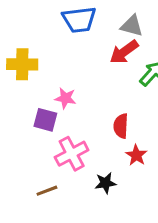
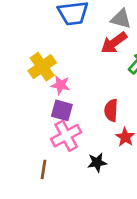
yellow cross: (22, 64) -> (42, 67), moved, turned -36
purple square: (45, 120) -> (62, 110), moved
brown line: (47, 191) -> (44, 169), turned -60

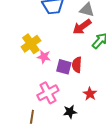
purple square: (62, 110) -> (64, 67), moved
red semicircle: (111, 110) -> (77, 65), moved

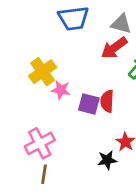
pink cross: (48, 93) -> (40, 143), moved
black star: (70, 112) -> (107, 160), moved

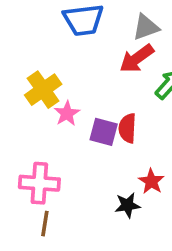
gray triangle: (121, 24) -> (146, 27), turned -35
pink star: (61, 90) -> (67, 113), turned 30
pink cross: (40, 143) -> (39, 183), turned 32

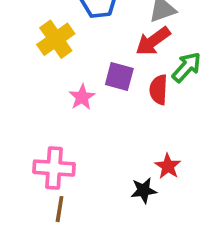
yellow cross: (43, 90) -> (56, 39), moved
red semicircle: (127, 128) -> (159, 90), moved
purple square: (104, 132) -> (119, 77), moved

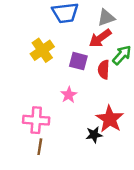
yellow cross: (56, 39) -> (42, 50), moved
pink star: (82, 97) -> (69, 95), moved
red star: (168, 166) -> (110, 119), size x1.6

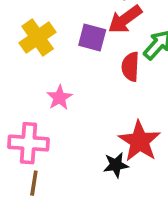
purple square: (78, 61) -> (92, 38), moved
pink star: (69, 95) -> (59, 98), moved

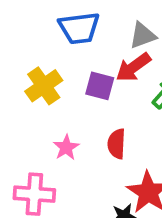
red semicircle: (130, 67) -> (117, 144), moved

